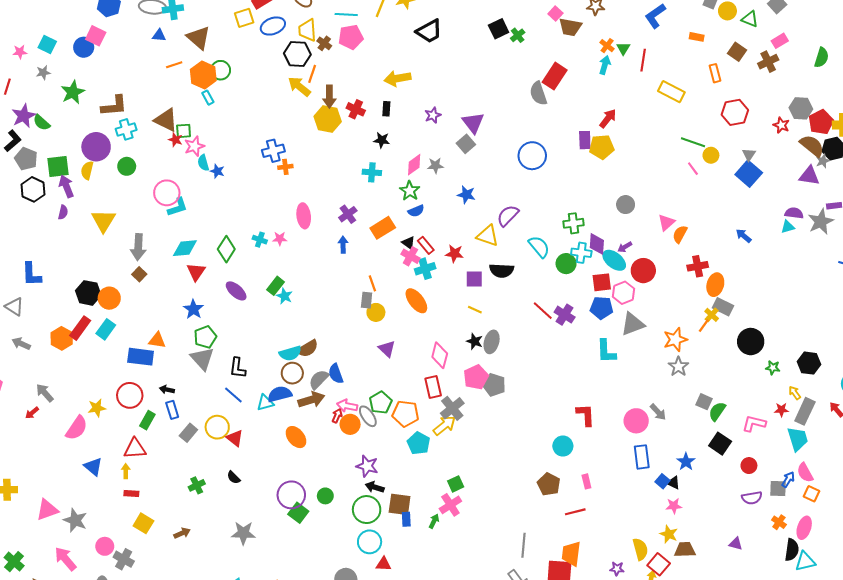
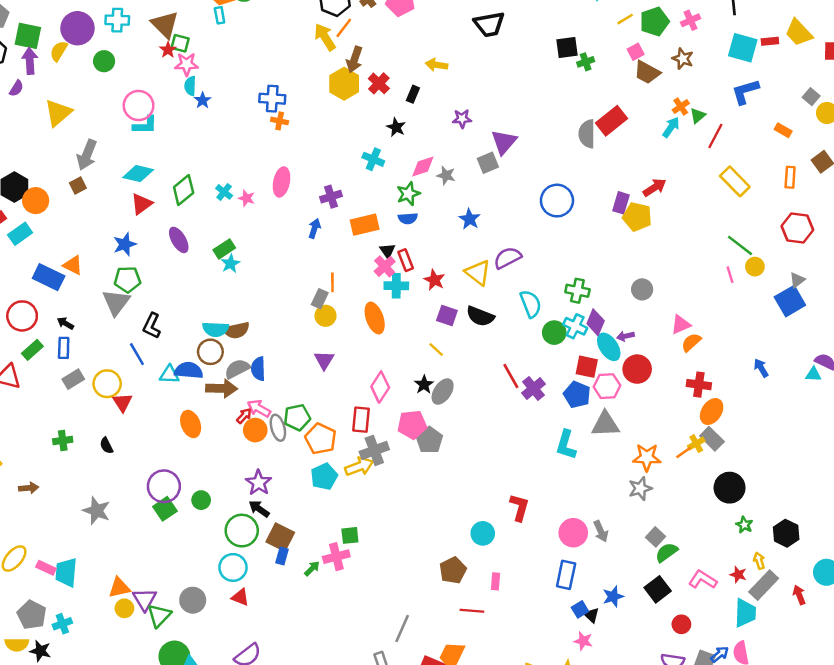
yellow arrow: (397, 78) -> (437, 65), size x0.7

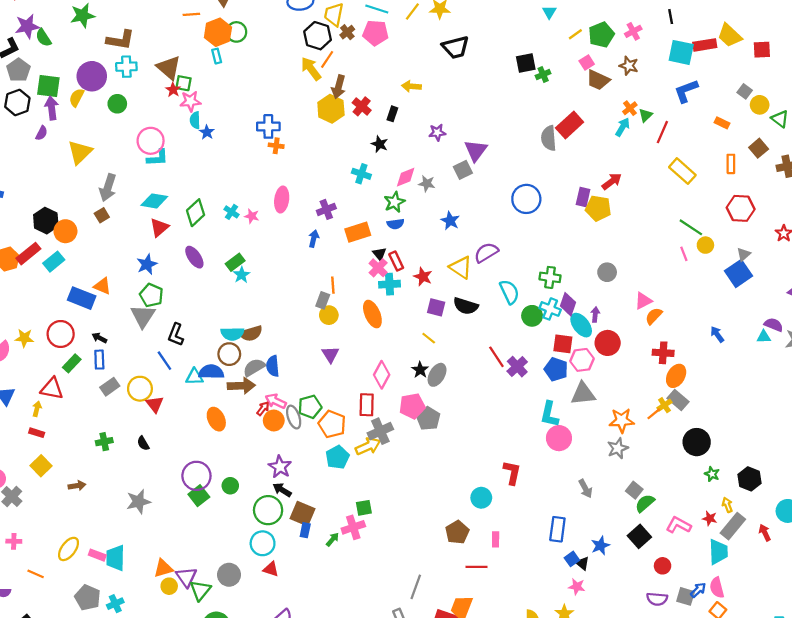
red rectangle: (770, 41) -> (705, 45), size x1.5
green pentagon: (127, 279) -> (151, 295), turned 30
purple arrow: (625, 336) -> (595, 315), turned 112
gray star: (97, 511) -> (138, 502), turned -30
pink circle: (573, 533) -> (559, 438), moved

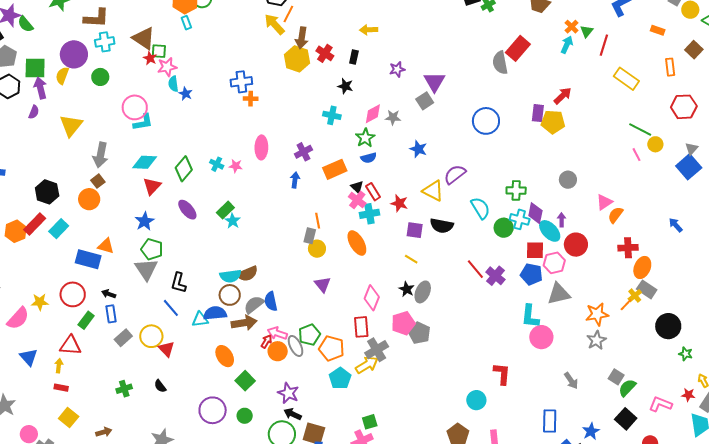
orange circle: (65, 231) -> (89, 199), moved
green square: (199, 496) -> (245, 381), moved

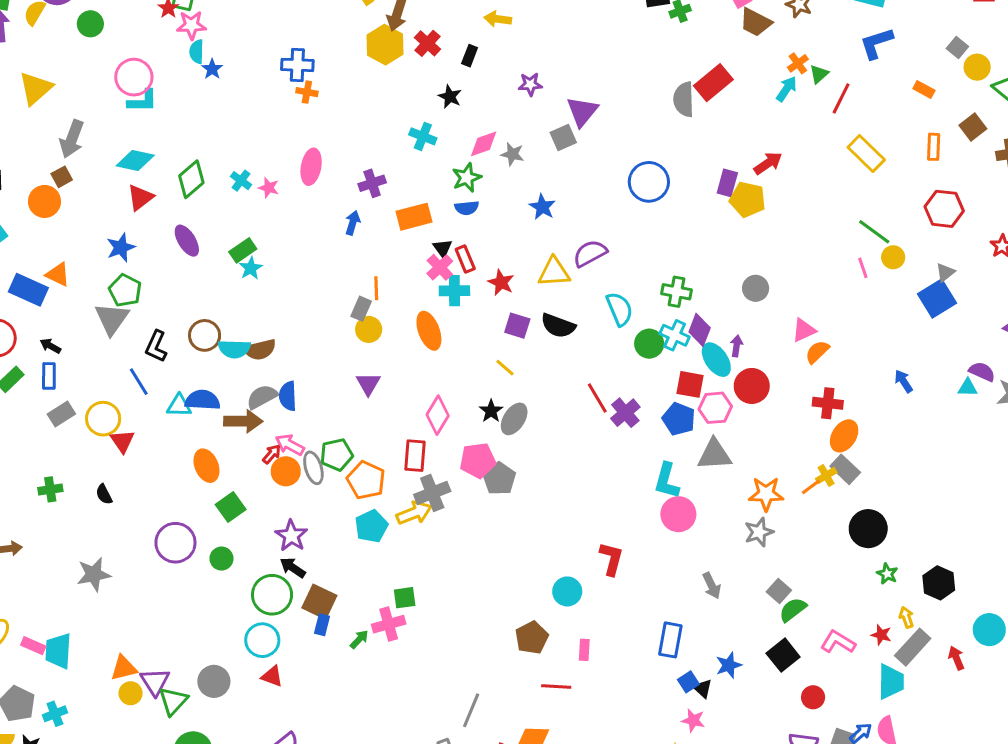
yellow triangle: (433, 191) -> (554, 272), turned -40
brown circle: (230, 295) -> (205, 335), moved

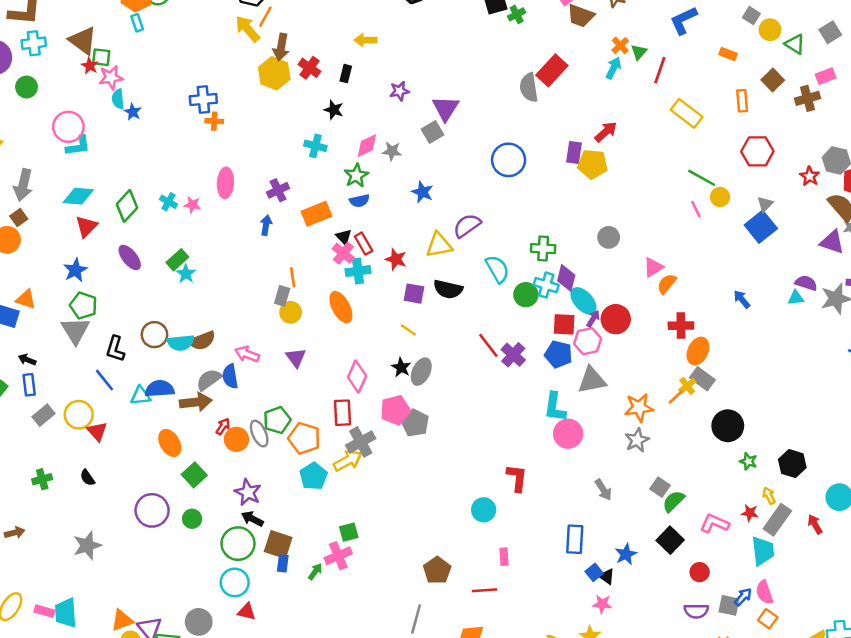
purple arrow: (736, 346) -> (593, 319), moved, turned 30
pink arrow: (290, 445) -> (247, 354), moved
brown pentagon: (532, 638) -> (437, 570), moved

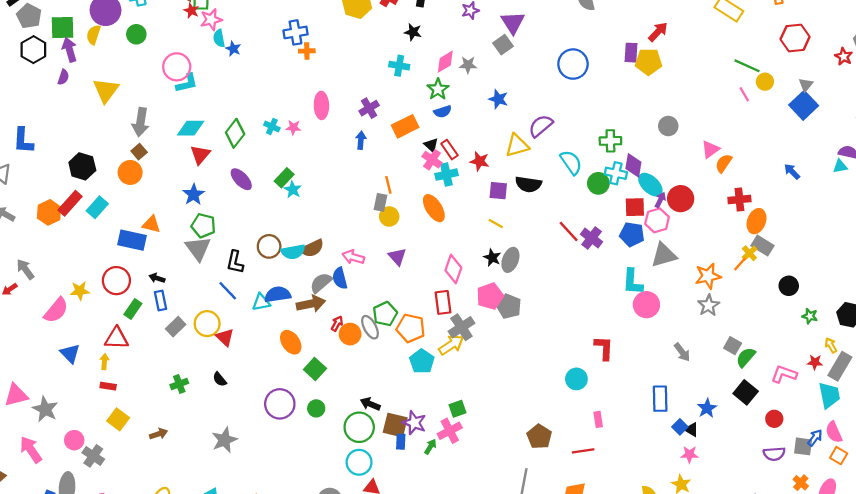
black circle: (728, 426) -> (789, 286), size x0.7
purple star: (248, 492) -> (414, 423), moved

